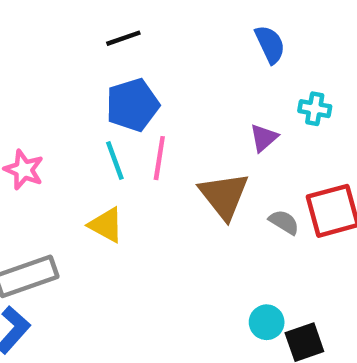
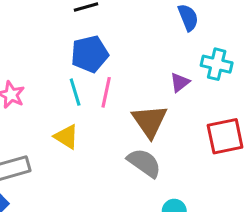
cyan cross: (315, 109) -> (217, 64), size x1.4
gray semicircle: (284, 222) -> (144, 163), moved, size x1.6

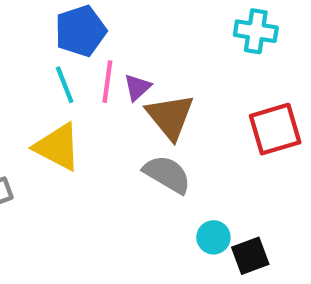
purple triangle: (180, 82) -> (137, 87), moved
yellow triangle: (66, 137) -> (58, 147), size x1.4

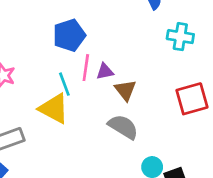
cyan line: (65, 85) -> (64, 84), moved
purple triangle: (137, 87) -> (105, 71), turned 30
brown triangle: (170, 117) -> (125, 90), size x0.7

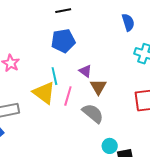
pink line: (86, 68) -> (68, 96), moved
purple triangle: (105, 71) -> (85, 71), turned 40

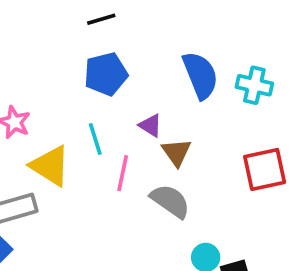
blue semicircle: (128, 22) -> (200, 75), moved, size x1.5
yellow triangle: (44, 93) -> (50, 166), moved

